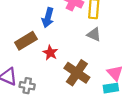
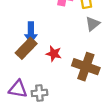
blue arrow: (48, 18) -> (31, 32), moved
gray triangle: (94, 35) -> (93, 24), turned -48

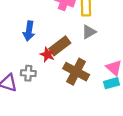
brown rectangle: (26, 48) -> (60, 46), moved
gray cross: (39, 93) -> (28, 73), moved

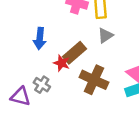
gray cross: (28, 73) -> (42, 85), turned 32

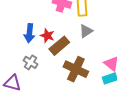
red star: (62, 63) -> (47, 36), moved
gray cross: (42, 85) -> (31, 62), moved

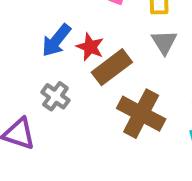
gray triangle: (86, 31) -> (164, 42), turned -32
blue arrow: (29, 33) -> (56, 40), turned 30

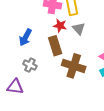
red star: (90, 47) -> (60, 26), moved
brown rectangle: (112, 67) -> (55, 46), turned -60

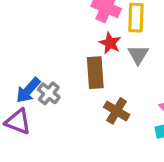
blue arrow: (25, 37) -> (28, 90), moved
brown cross: (74, 66) -> (117, 111), size x0.7

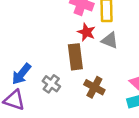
gray triangle: (138, 55) -> (110, 40), turned -36
gray cross: (49, 93) -> (51, 84), moved

